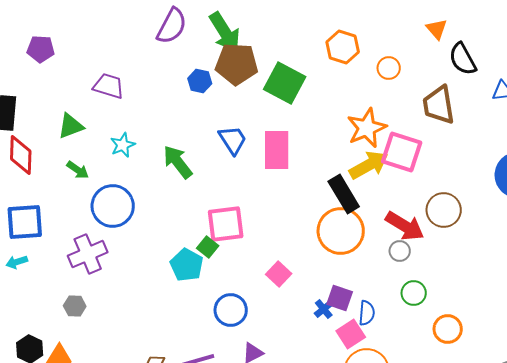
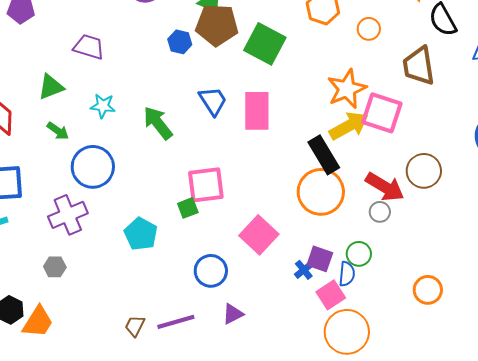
cyan star: (123, 145) -> (103, 106), turned 30
green square: (208, 247) -> (188, 208), turned 30
cyan pentagon: (187, 265) -> (141, 234), moved
pink square: (279, 274) -> (259, 235), size x1.5
green circle: (414, 293) -> (359, 254), moved

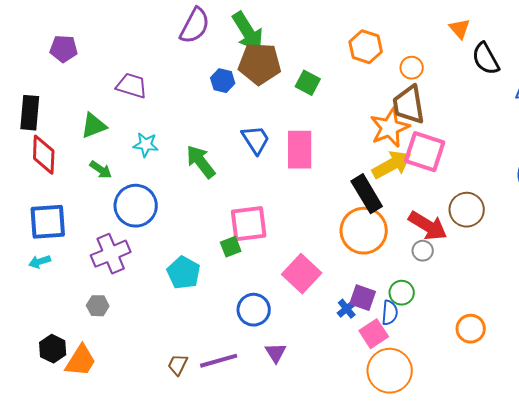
green square: (265, 44) -> (308, 83), size x0.6
brown trapezoid: (419, 66) -> (409, 105), moved
purple triangle: (233, 314) -> (276, 353), turned -35

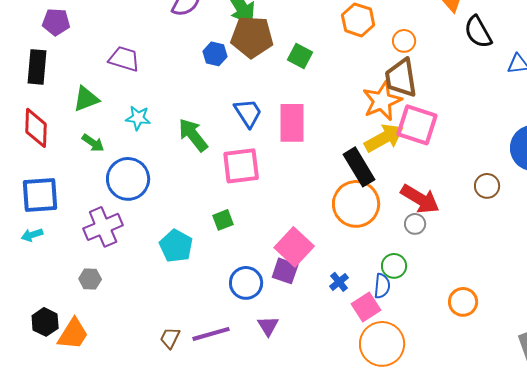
black rectangle: (30, 113) -> (37, 67), moved
brown circle: (467, 210) -> (487, 186), moved, size x0.7
pink square: (249, 224) -> (241, 166), moved
purple square: (363, 298) -> (285, 271), moved

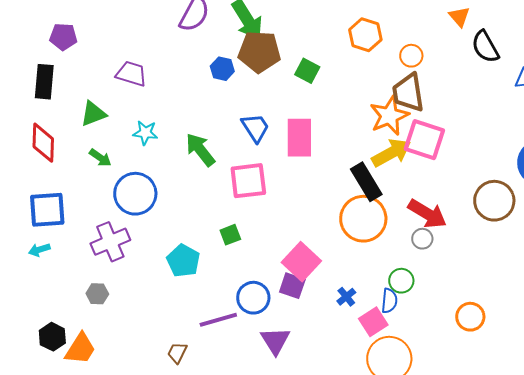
brown circle: (487, 186) -> (494, 201), size x1.6
purple triangle: (268, 326) -> (275, 341), size x1.4
purple line: (211, 334) -> (218, 320), moved

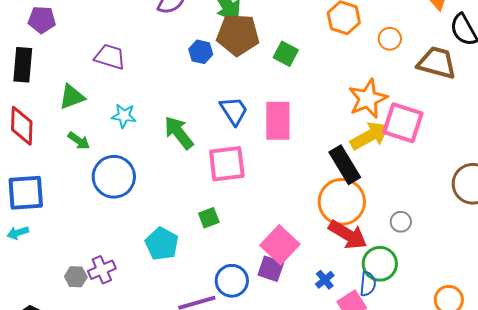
brown trapezoid: (408, 93) -> (437, 63), moved, turned 114
red arrow: (427, 214) -> (348, 235), moved
purple cross: (110, 242) -> (102, 270), moved, size x0.7
green circle: (401, 281) -> (380, 264), size x1.4

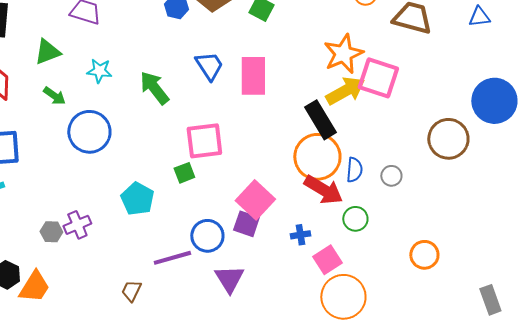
pink square: (227, 164) -> (204, 141), moved
gray circle: (401, 222) -> (391, 176), moved
green circle: (380, 264) -> (355, 219), size x0.7
blue cross: (325, 280) -> (300, 235), turned 30
blue semicircle: (368, 284) -> (354, 170), moved

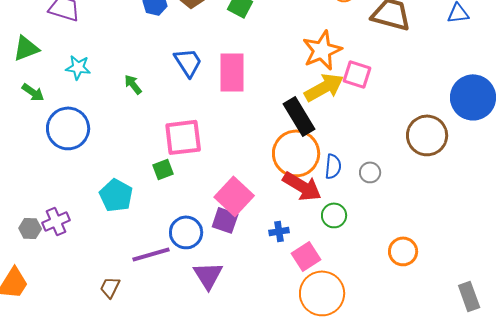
pink square: (378, 78) -> (357, 74), size x0.7
green arrow: (154, 88) -> (133, 84), size x0.6

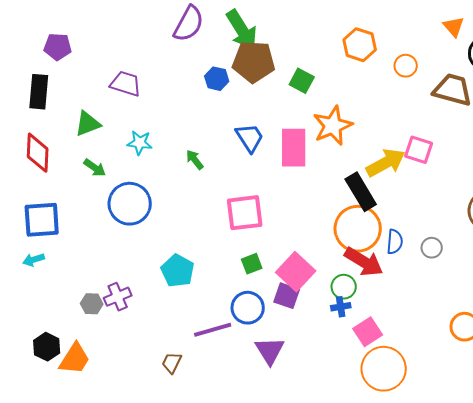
orange star: (322, 50) -> (333, 126), moved
green square: (163, 169) -> (252, 264), moved
green circle: (334, 215) -> (344, 287), moved

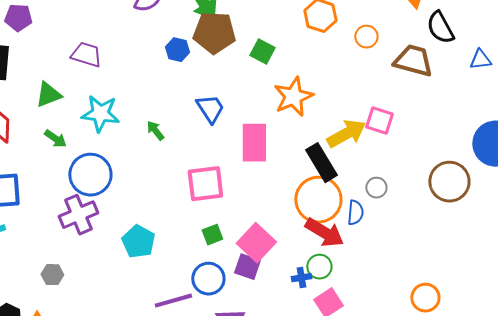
cyan star: (140, 143) -> (100, 114), size x1.5
pink rectangle: (294, 148) -> (254, 143), moved
gray circle: (432, 248) -> (376, 188), moved
green circle: (344, 287) -> (319, 267), moved
purple cross: (118, 297) -> (78, 215), moved, size x1.4

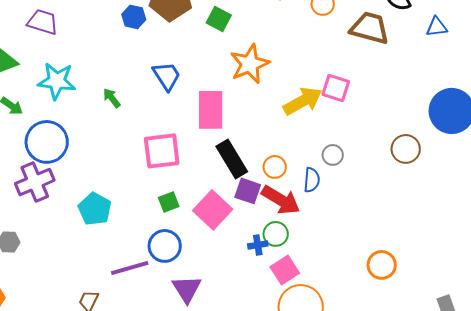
black rectangle: (321, 163) -> (232, 159), moved
brown circle: (449, 182) -> (406, 149), size x0.7
orange circle: (318, 200) -> (275, 167), size x0.5
purple square: (247, 267) -> (248, 191), moved

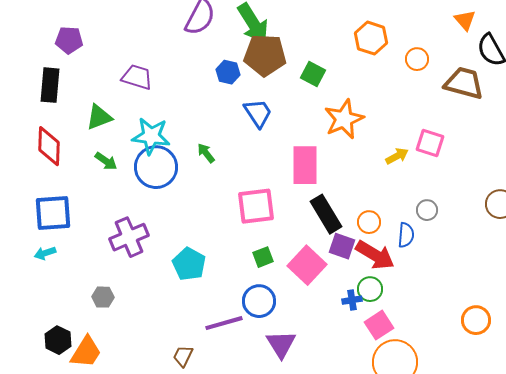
blue trapezoid: (167, 76) -> (258, 113), moved
yellow arrow: (303, 101) -> (397, 156), size x0.6
blue circle: (47, 142) -> (156, 167), moved

